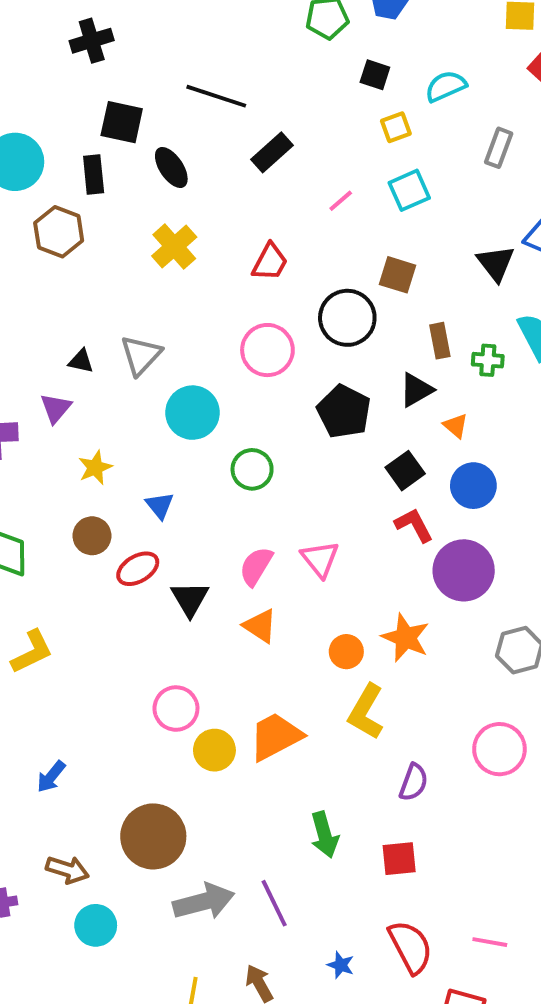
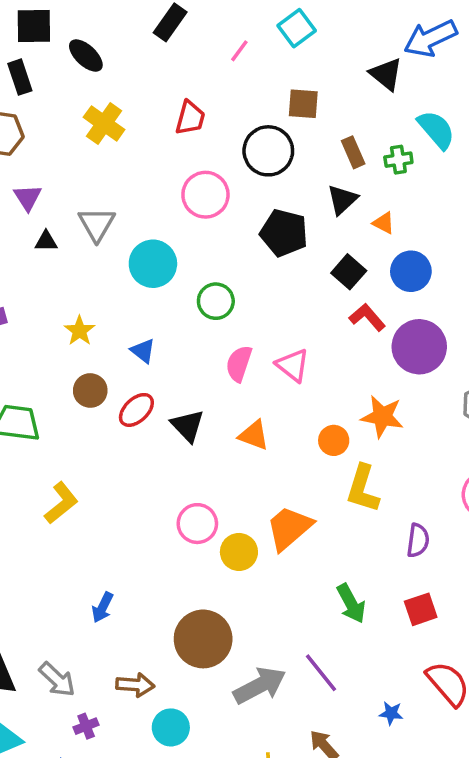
purple triangle: (56, 408) -> (28, 198), moved
pink semicircle: (256, 566) -> (239, 364), moved

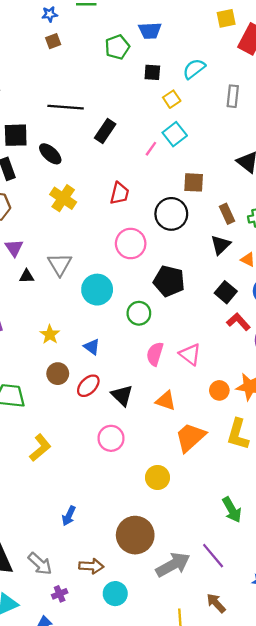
cyan square: (297, 28) -> (175, 134), moved
black pentagon: (284, 233) -> (169, 281), moved
orange circle: (334, 440) -> (219, 390), moved
pink circle: (197, 524) -> (111, 438), moved
orange trapezoid: (289, 528) -> (190, 437), moved

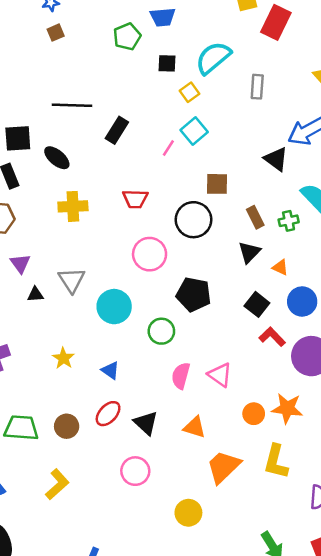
cyan semicircle: (194, 69) -> (213, 58), size x1.4
red trapezoid: (120, 193) -> (135, 199), turned 80
yellow cross: (63, 198) -> (73, 206), turned -35
brown circle: (58, 374) -> (67, 426), moved

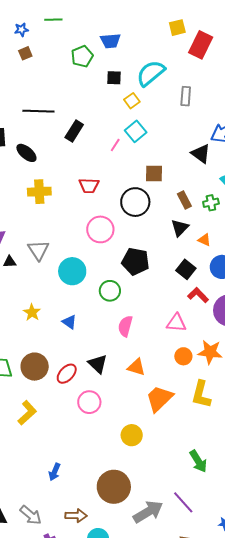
pink triangle: (220, 375) -> (176, 323), moved, turned -30
red ellipse: (108, 414) -> (67, 374), moved
brown circle: (67, 426) -> (35, 367), size x1.4

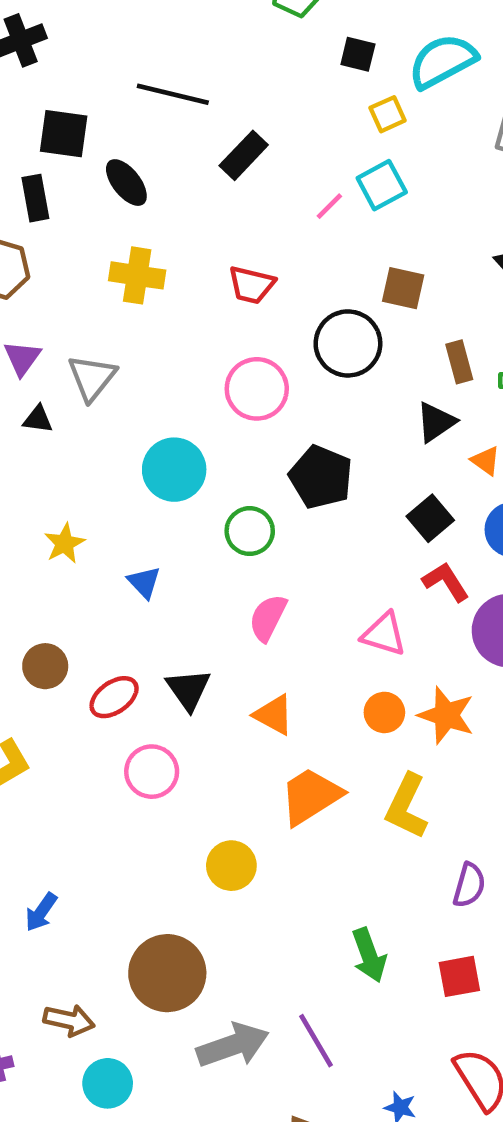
gray triangle: (38, 250) -> (92, 378), moved
brown circle: (35, 367) -> (45, 666), size x0.7

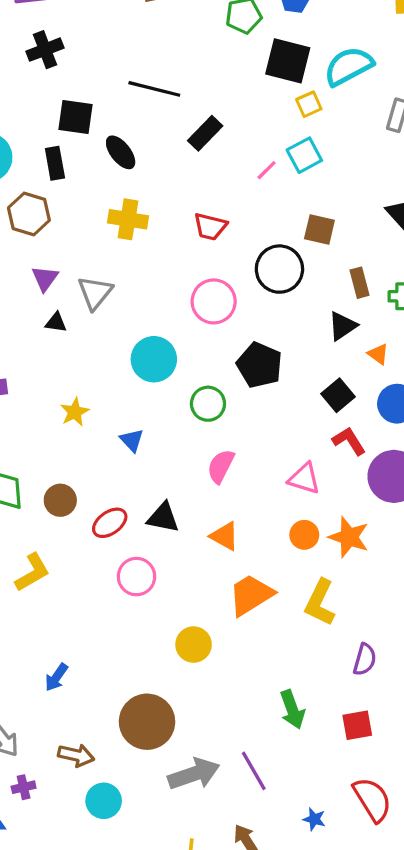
black square: (358, 54) -> (288, 61), size x1.8
black triangle: (188, 689) -> (163, 518), turned -44

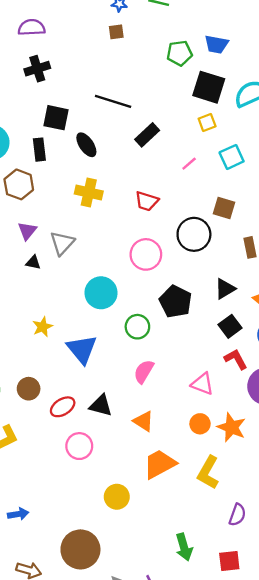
yellow square: (309, 104) -> (207, 122), moved
cyan square: (304, 155) -> (232, 157), moved
black triangle: (342, 326) -> (225, 289), moved
blue triangle: (132, 440) -> (82, 349), size x1.8
blue arrow: (56, 677) -> (18, 514), turned -138

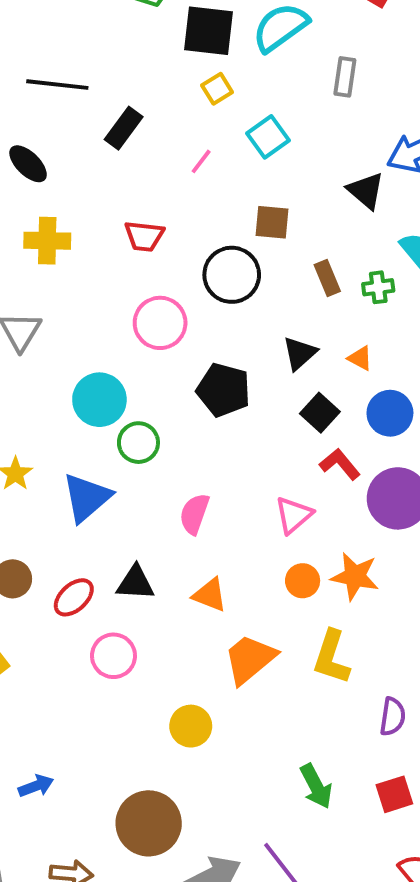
green circle: (137, 327) -> (138, 443), moved
blue triangle: (82, 349) -> (87, 498), turned 40
pink triangle: (202, 384) -> (294, 515), turned -50

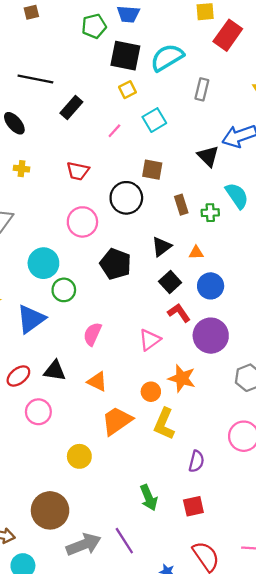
yellow cross: (47, 241) -> (22, 169), size x0.6
orange triangle: (360, 358) -> (196, 253), turned -35
orange circle: (303, 581) -> (151, 392), moved

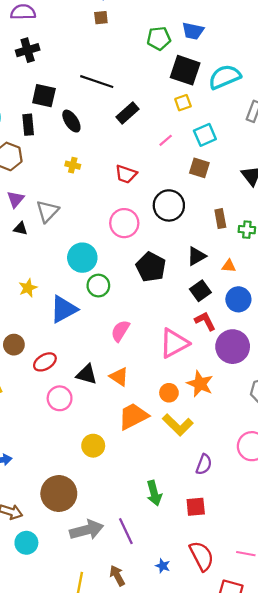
brown square: (152, 170) -> (199, 168), moved
pink triangle: (150, 340) -> (174, 343), size x1.4
black triangle: (55, 371) -> (87, 374), moved
yellow L-shape: (164, 424) -> (178, 425), turned -76

